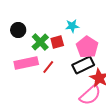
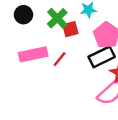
green cross: (40, 42) -> (57, 18), moved

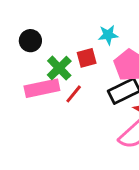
green cross: (57, 18) -> (59, 68), moved

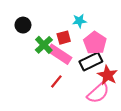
pink rectangle: (42, 88) -> (60, 54), moved, turned 45
red line: (74, 94) -> (56, 81), moved

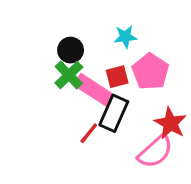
black circle: (23, 25) -> (71, 50), moved
red square: (64, 38) -> (117, 77), moved
black rectangle: (91, 62) -> (114, 113), moved, turned -40

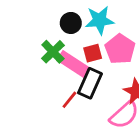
cyan star: (125, 37) -> (100, 20), size x1.5
black circle: (71, 50) -> (71, 23), moved

